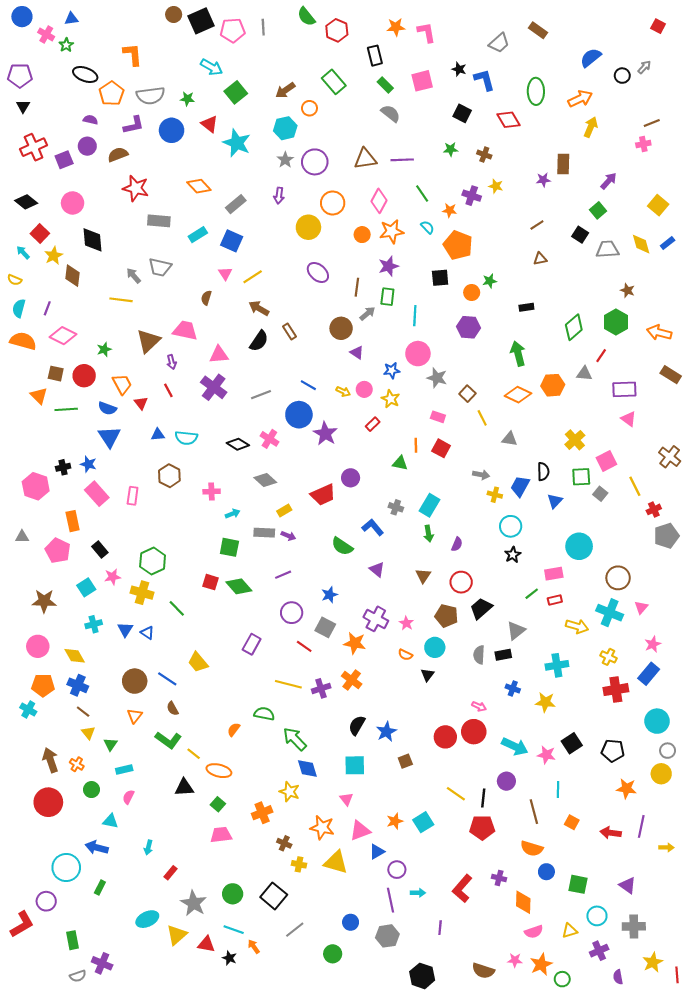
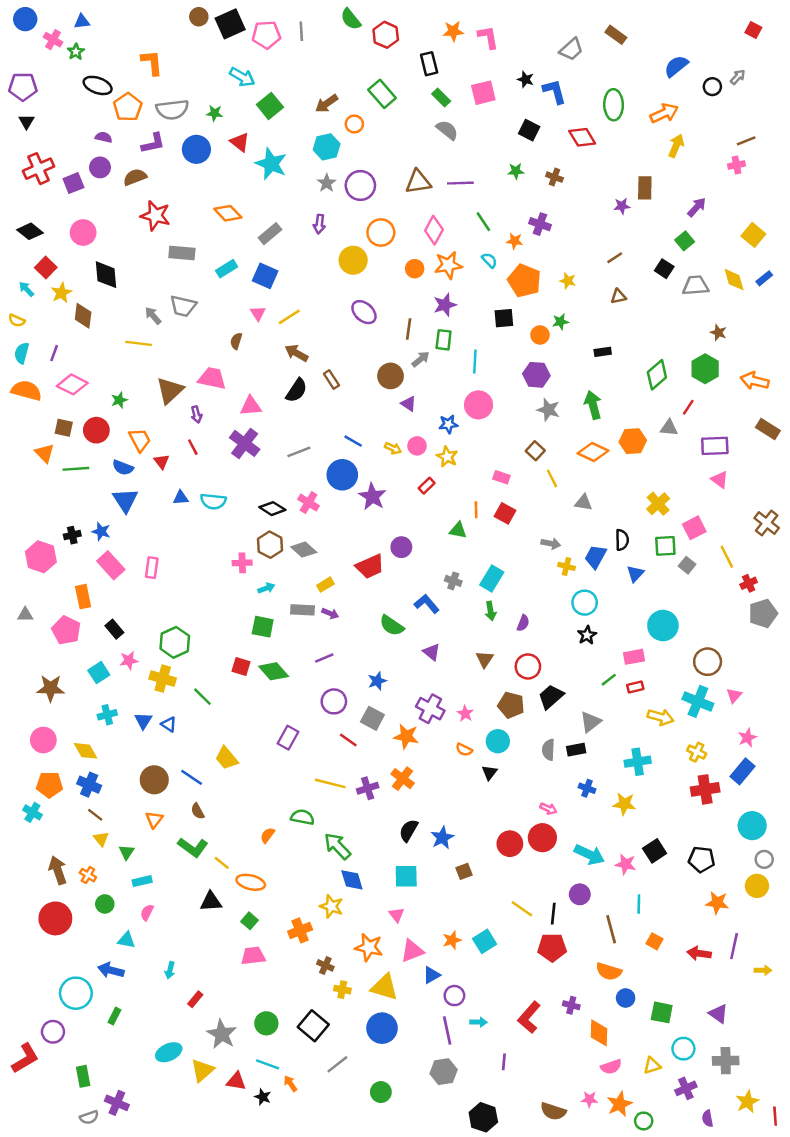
yellow star: (496, 186) -> (568, 281), moved
gray star: (437, 378) -> (548, 410), moved
brown hexagon: (169, 476) -> (270, 545), moved
blue circle: (351, 922) -> (382, 1028), moved, size x1.6

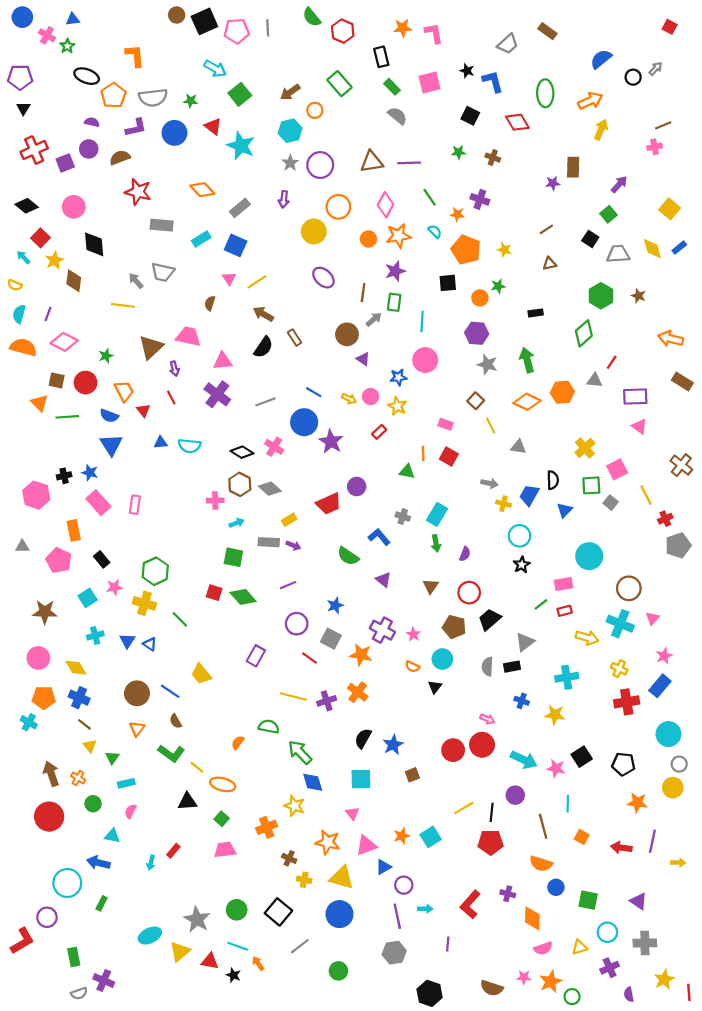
green hexagon: (705, 369) -> (601, 296), moved
yellow line: (522, 909) -> (464, 808), turned -66
red rectangle: (195, 999) -> (173, 851), moved

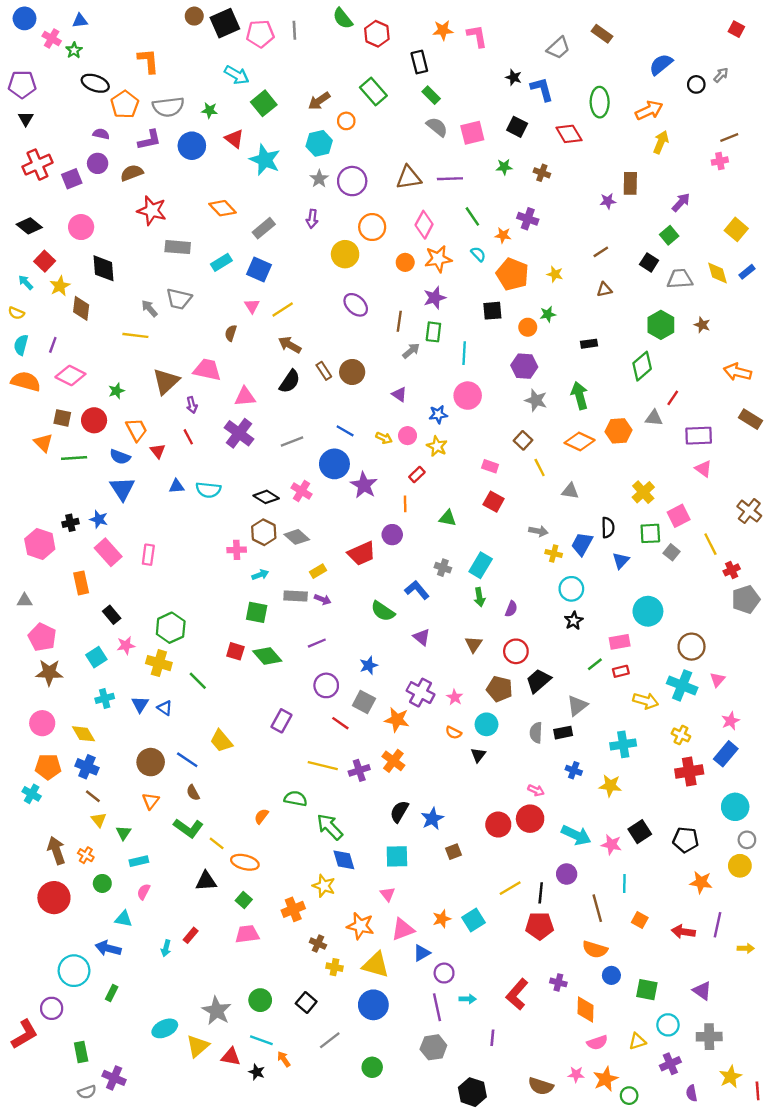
pink square: (430, 83) -> (472, 133), moved
brown circle: (347, 334) -> (352, 372), moved
orange line: (423, 453) -> (405, 504), moved
pink pentagon: (59, 560) -> (42, 637), moved
black square: (278, 912) -> (306, 1002), size x0.7

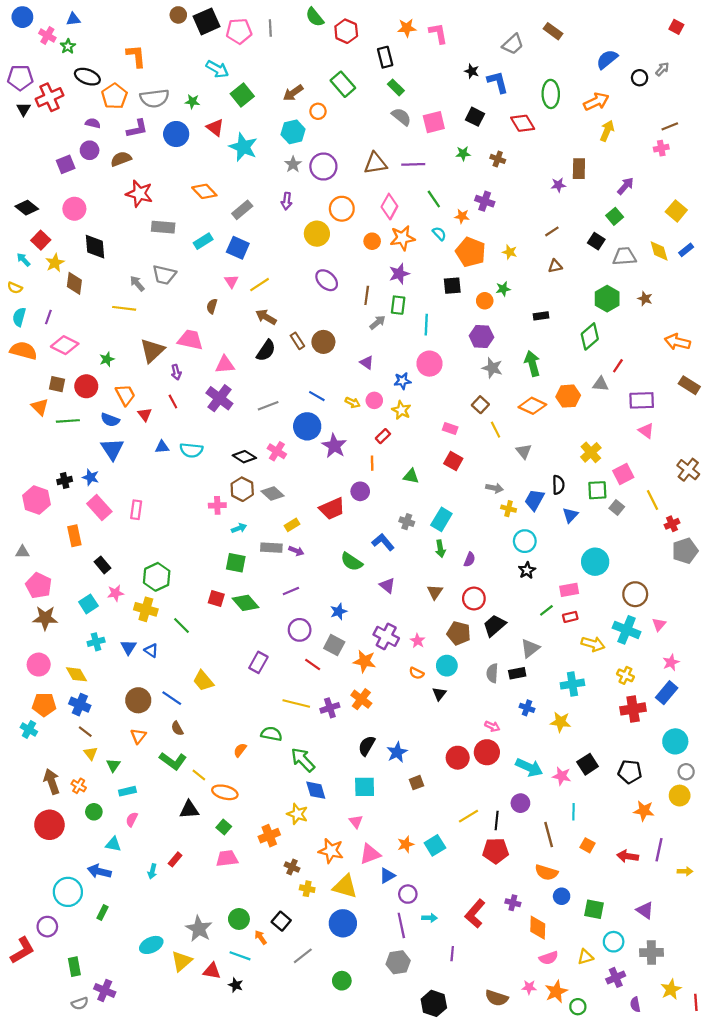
red cross: (37, 165) -> (49, 97), moved
gray triangle: (570, 491) -> (524, 451), turned 42
orange arrow: (284, 1059) -> (261, 937), moved

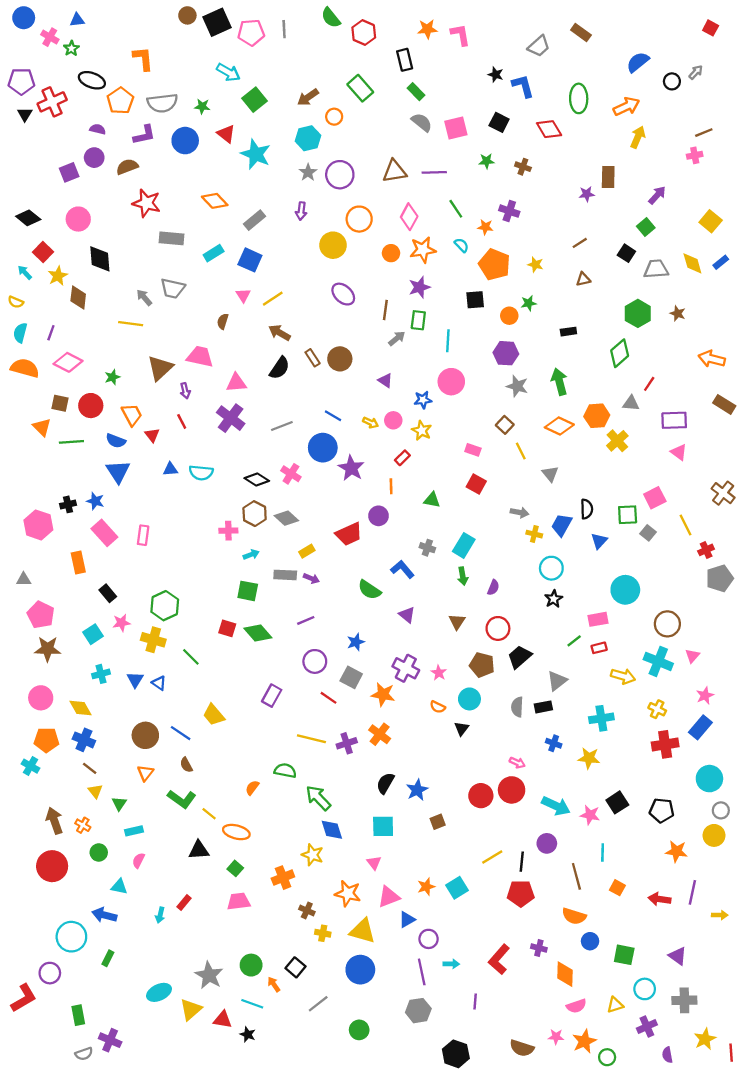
yellow cross: (591, 452) -> (617, 441), moved

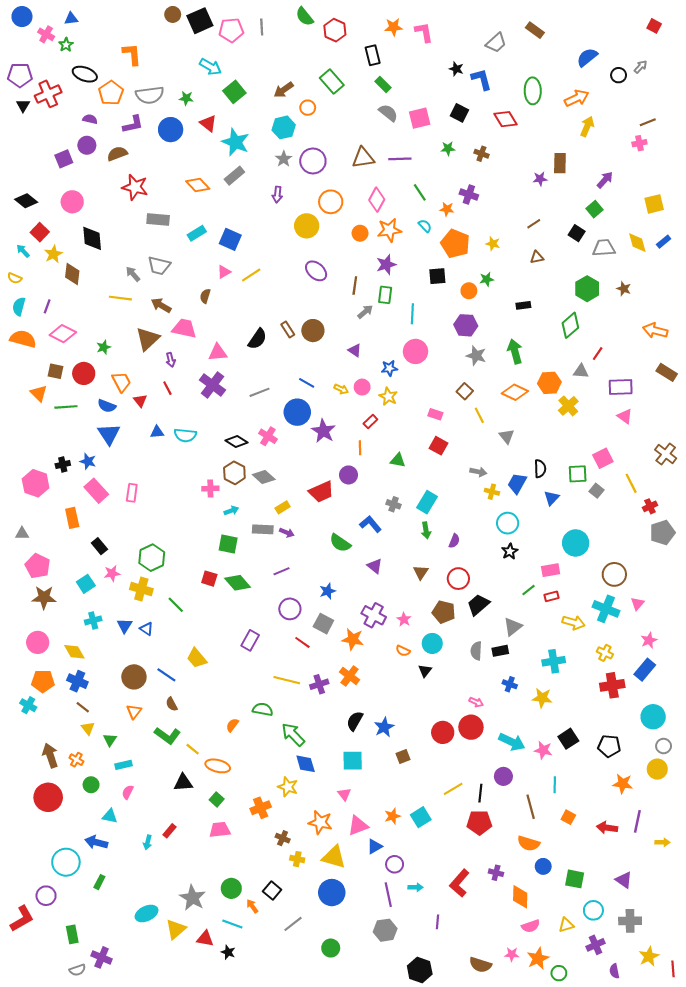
gray rectangle: (255, 220) -> (234, 176), moved
yellow square: (711, 221) -> (654, 204), turned 36
pink triangle: (243, 295) -> (224, 272), turned 32
brown arrow: (280, 333) -> (161, 305), moved

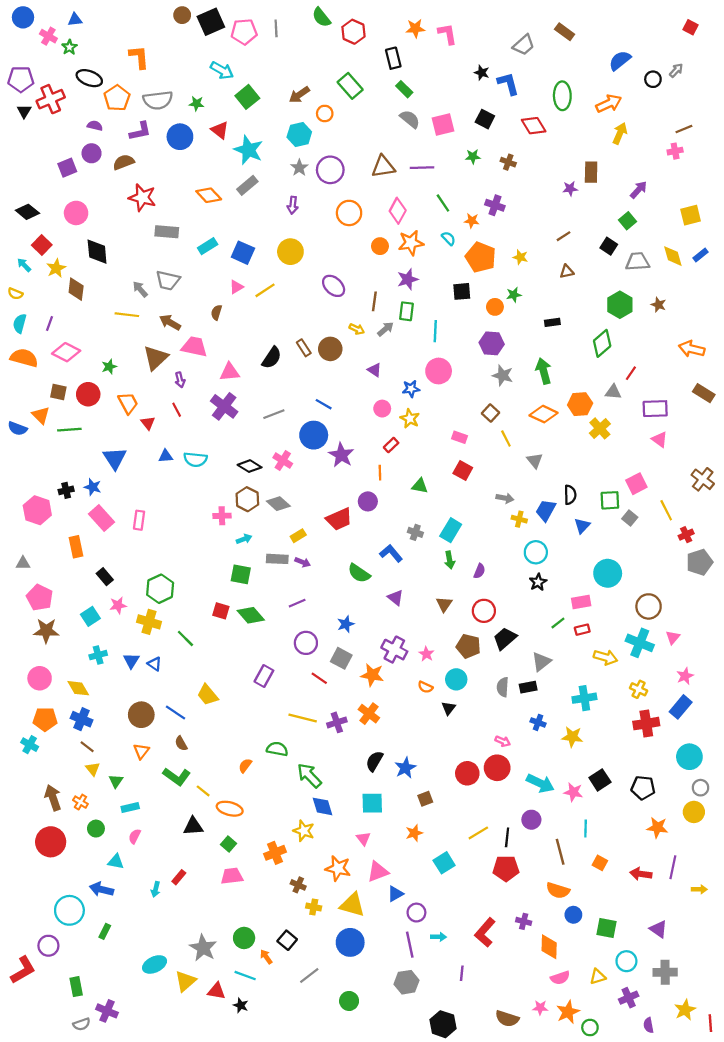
yellow circle: (307, 226) -> (290, 252), moved
yellow arrow: (341, 389) -> (357, 329), moved
blue semicircle: (107, 406) -> (17, 428), moved
orange star: (392, 816) -> (414, 833), moved

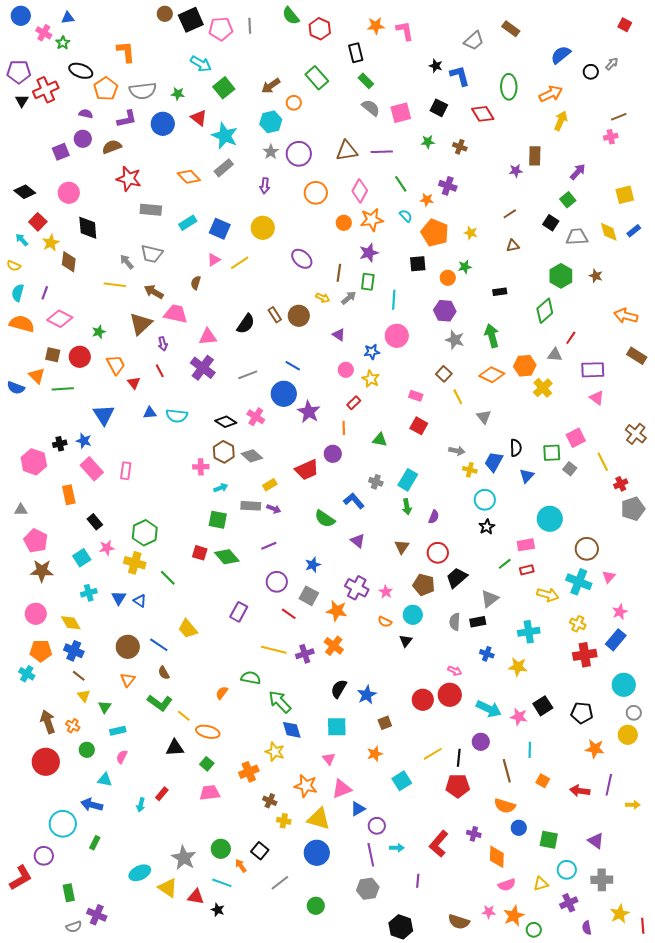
yellow triangle: (185, 981) -> (168, 888), turned -45

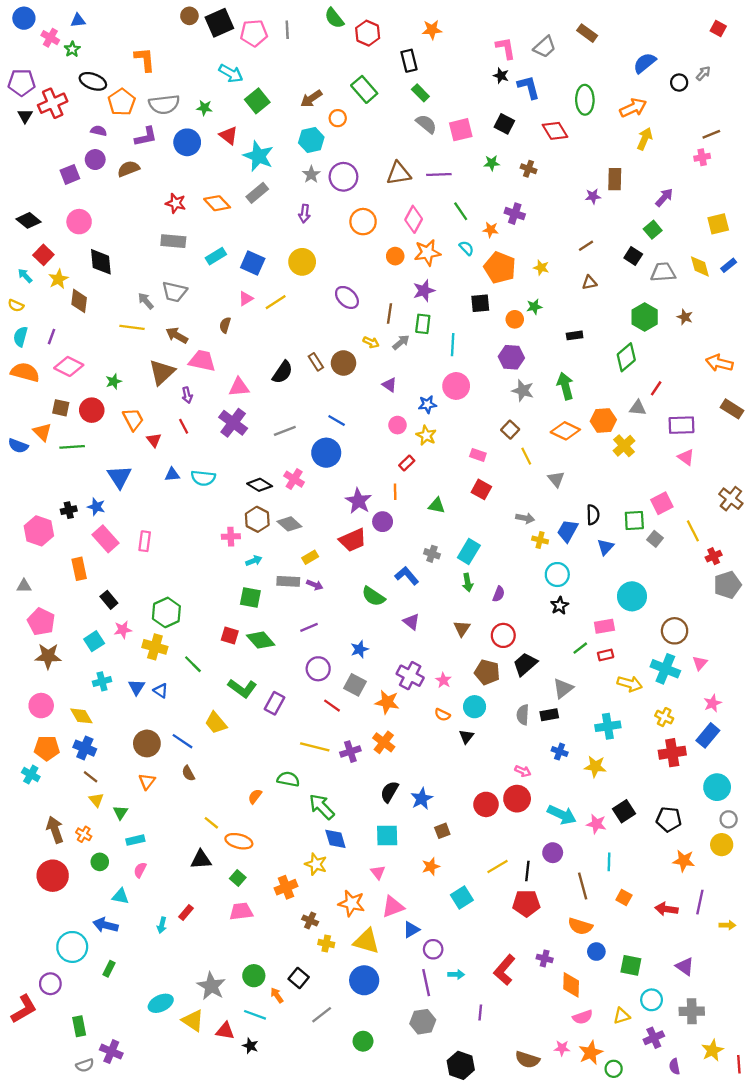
pink L-shape: (405, 31) -> (506, 48), moved
red star: (129, 179) -> (176, 203), moved, size x0.7
purple star: (309, 412) -> (358, 501), moved
green L-shape: (160, 703) -> (242, 688), moved

